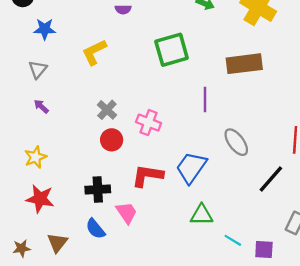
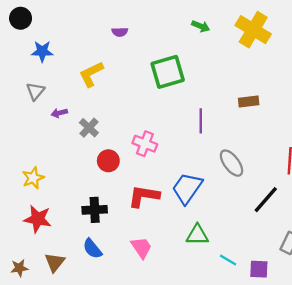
brown rectangle: (244, 64) -> (249, 101), moved, size x0.6
purple arrow: (41, 106) -> (59, 113), moved, turned -56
gray cross: (107, 110) -> (89, 128), moved
pink trapezoid: (127, 213) -> (141, 247), moved

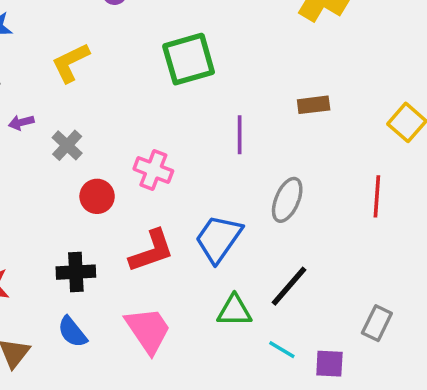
gray ellipse: (232, 163) -> (287, 200), turned 60
red L-shape: (144, 196) -> (152, 251), turned 152
black line: (266, 200) -> (289, 286), moved
pink trapezoid: (141, 247) -> (148, 330), size x1.4

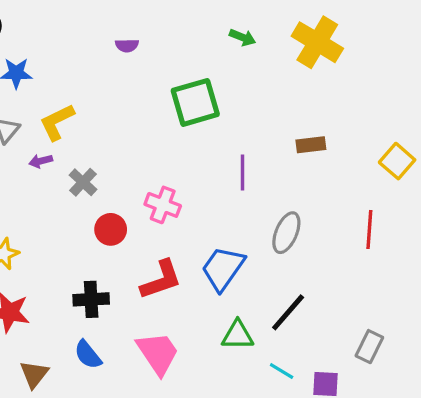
yellow L-shape: (71, 63) -> (57, 122), moved

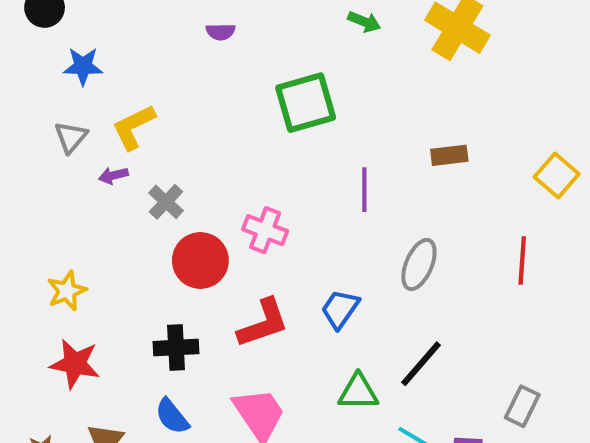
red circle: (111, 229) -> (200, 261), size x1.4
blue trapezoid: (223, 268) -> (340, 309), size x0.7

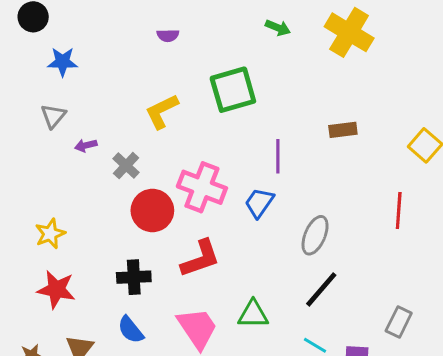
yellow L-shape: (134, 127) -> (162, 111), moved
pink cross: (265, 230) -> (202, 187), size x1.4
gray ellipse: (419, 265) -> (315, 235), moved
blue trapezoid: (340, 309) -> (259, 203), moved
green triangle: (358, 392) -> (253, 314), moved

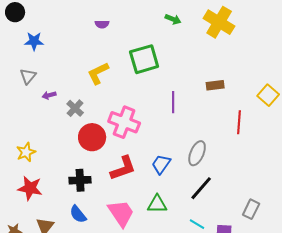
blue trapezoid: (259, 203) -> (161, 164), moved
red line: (399, 210) -> (239, 122), moved

